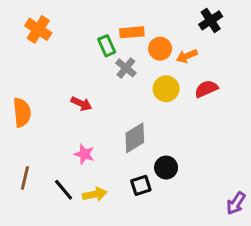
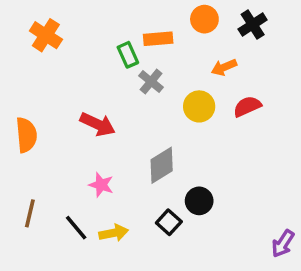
orange circle: (160, 49) -> (204, 19), moved
red arrow: (81, 104) -> (98, 124), size x1.4
black square: (141, 185) -> (169, 222), turned -30

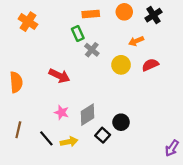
orange rectangle: (158, 39) -> (91, 14), moved
gray diamond: (162, 165) -> (87, 115), moved

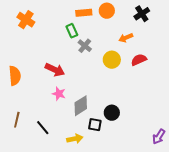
orange circle: (124, 12) -> (107, 11), moved
pink star: (62, 112) -> (59, 94), moved
black square: (103, 135) -> (95, 125), turned -32
yellow arrow: (69, 142) -> (75, 139), moved

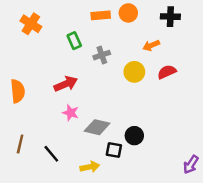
black cross: (142, 14) -> (170, 17), turned 35
green rectangle: (72, 31) -> (74, 41), moved
gray cross: (85, 46) -> (102, 55), turned 32
red arrow: (55, 70) -> (66, 84), turned -48
gray diamond: (81, 106) -> (97, 127), turned 45

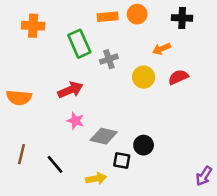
orange cross: (31, 24) -> (33, 26), turned -30
green rectangle: (74, 41) -> (79, 44), size x1.5
orange semicircle: (18, 91) -> (19, 98), turned 100

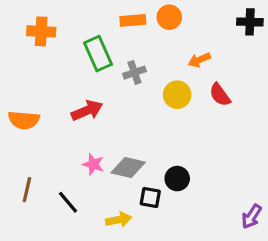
black cross: (182, 18) -> (250, 22), moved
red semicircle: (178, 77) -> (220, 95), turned -102
pink star: (75, 121) -> (93, 164), moved

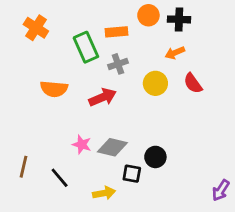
orange rectangle: (133, 20) -> (117, 32), moved
black cross: (250, 22) -> (179, 19), moved
orange cross: (41, 31) -> (36, 28), turned 30
red arrow: (87, 111) -> (103, 97), moved
orange semicircle: (24, 120) -> (54, 89), moved

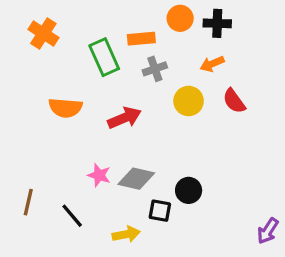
gray cross: (118, 64) -> (155, 69), moved

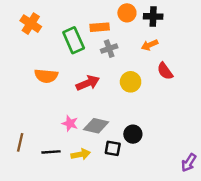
yellow circle: (189, 101) -> (131, 82), moved
black line: (72, 216) -> (51, 152), turned -54
yellow arrow: (126, 234) -> (81, 154), moved

